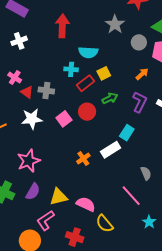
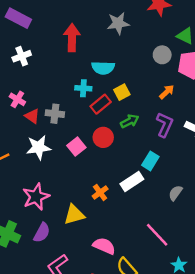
gray star: (115, 24) -> (118, 23), moved, turned 30
gray semicircle: (146, 173) -> (175, 193), moved, turned -120
yellow triangle: (58, 197) -> (74, 215), moved

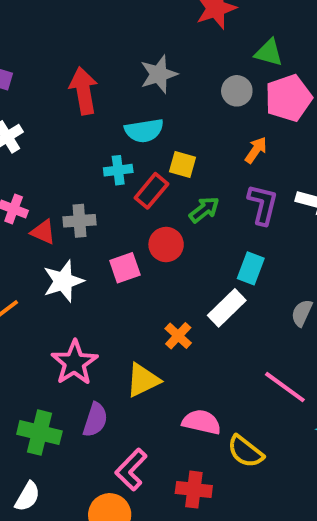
gray star: (118, 23) -> (159, 74), moved
yellow square: (122, 92) -> (182, 164), turned -35
pink square: (76, 146) -> (125, 268), turned 30

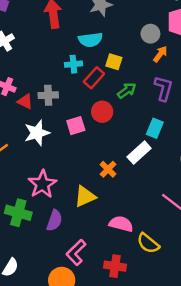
gray circle: (237, 91) -> (150, 34), moved
green cross: (39, 433) -> (18, 213), moved

